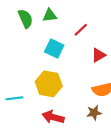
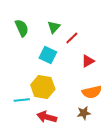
green triangle: (50, 15) -> (54, 27), moved, turned -40
cyan line: (14, 98) -> (22, 100), moved

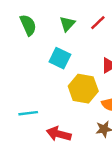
red line: (72, 38) -> (98, 23), moved
yellow hexagon: (43, 87) -> (83, 89), moved

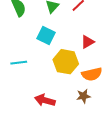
cyan line: (28, 113) -> (19, 63), moved

